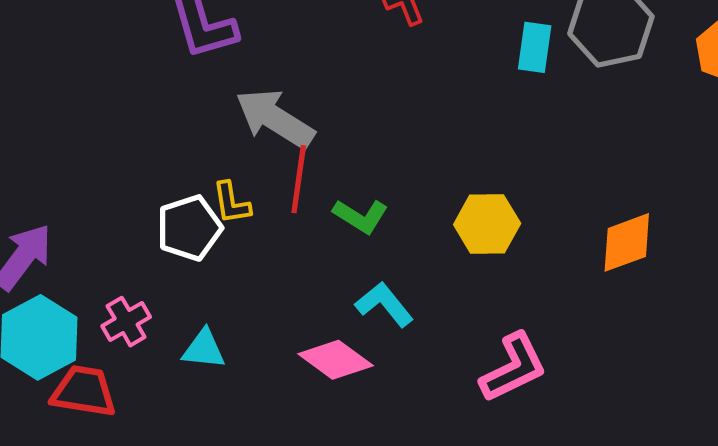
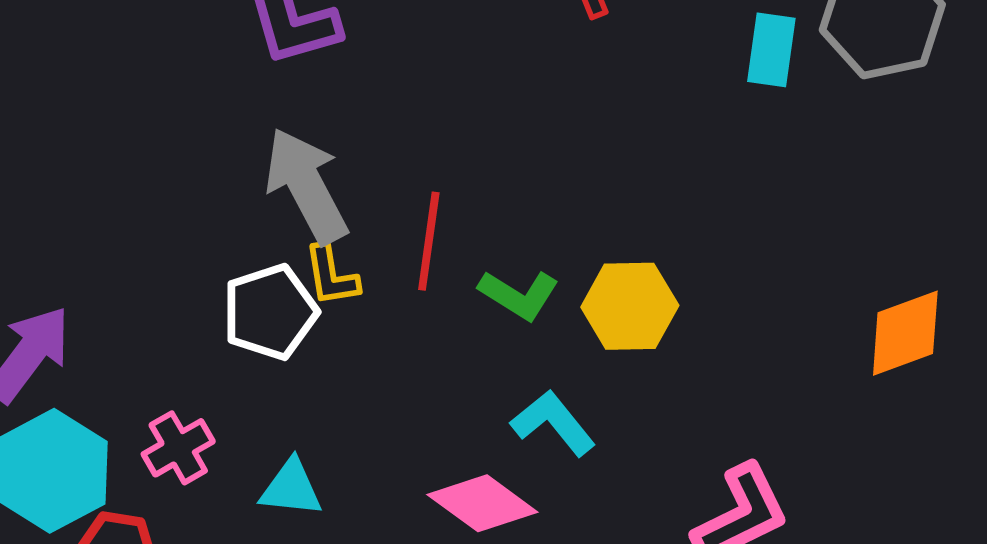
gray arrow: (275, 119) -> (306, 186), moved, turned 30
yellow hexagon: (487, 224) -> (630, 306), moved

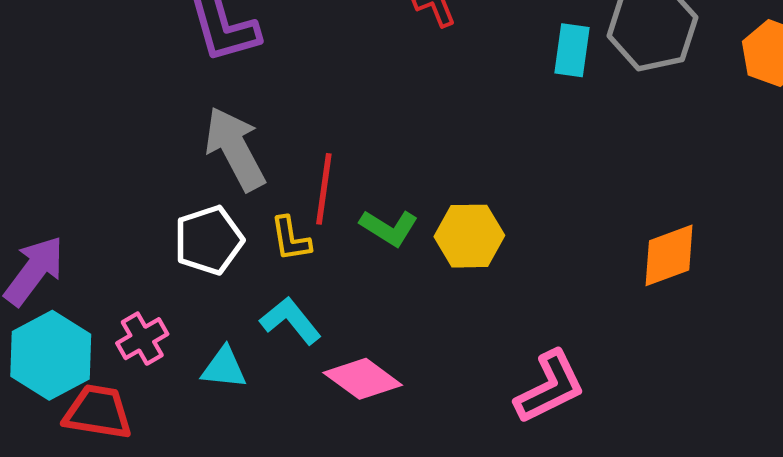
yellow L-shape: (331, 276) -> (291, 239), moved
cyan L-shape: (553, 423) -> (291, 321), moved

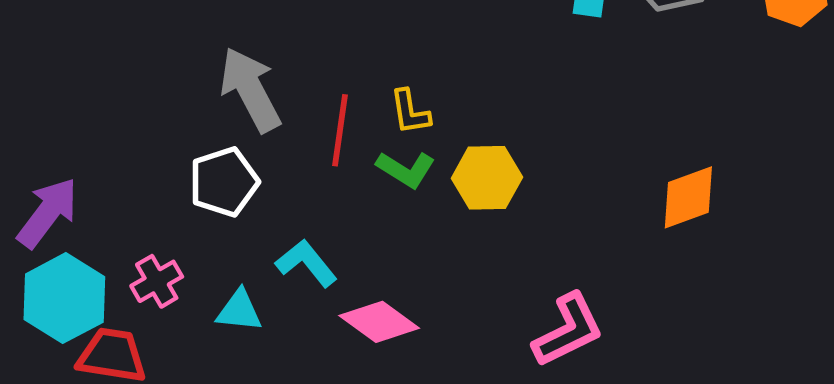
yellow L-shape: (291, 239) -> (410, 112), moved

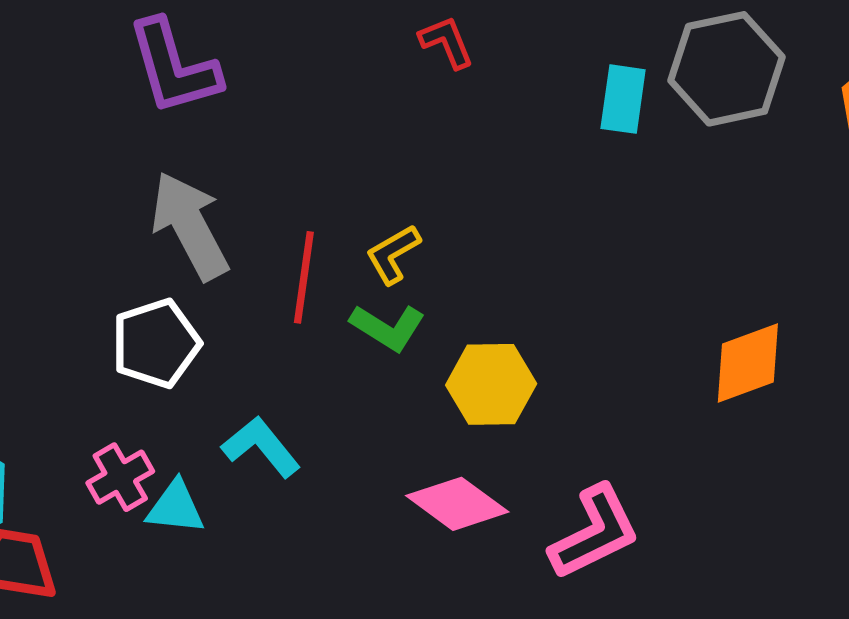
yellow L-shape: (410, 112) -> (393, 254), turned 69
yellow hexagon: (487, 178) -> (491, 384), moved
pink cross: (157, 281) -> (120, 477), moved
pink diamond: (379, 322) -> (457, 504), moved

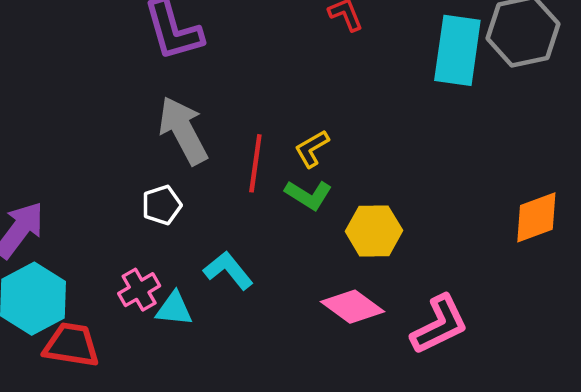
cyan rectangle: (623, 99) -> (457, 50), size x1.6
white pentagon: (156, 343) -> (162, 205), size x0.7

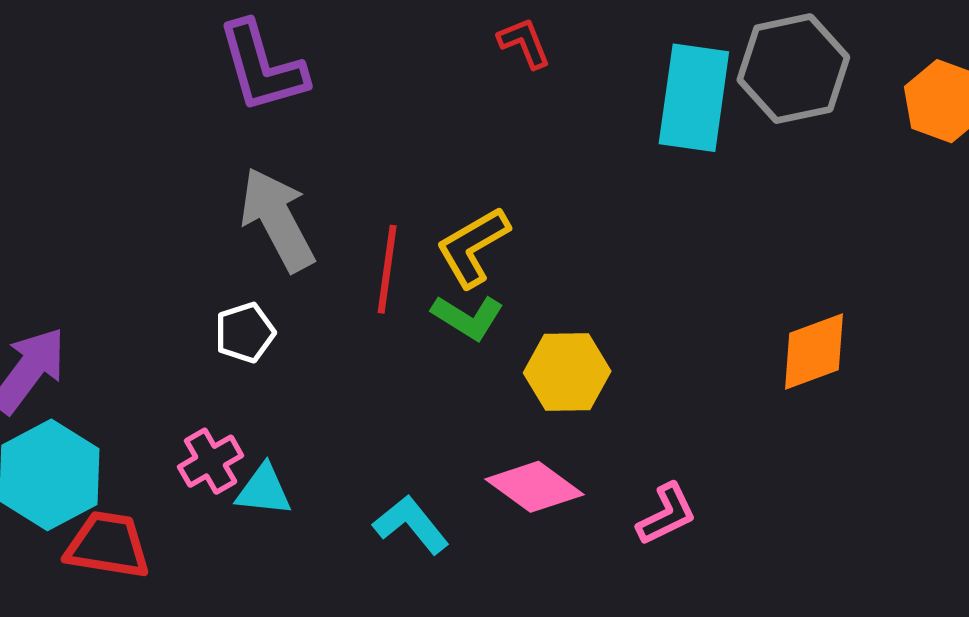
yellow L-shape: (312, 149) -> (473, 247), size x1.4
cyan L-shape: (228, 270) -> (411, 525), moved
pink L-shape: (439, 325) -> (667, 514), size x0.7

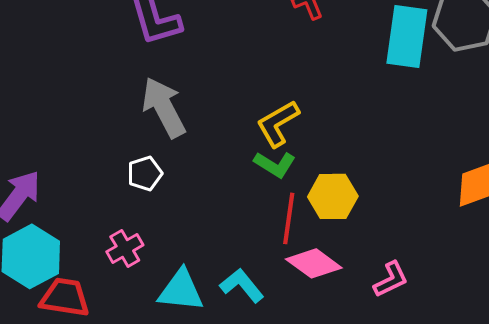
red line: (387, 269) -> (289, 218), moved
cyan triangle: (264, 490) -> (181, 290), moved, size x1.4

